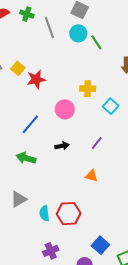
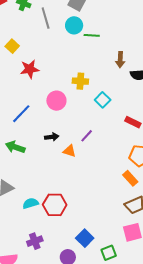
green line: (96, 42) -> (92, 35), turned -56
yellow square: (18, 68) -> (12, 46), moved
orange triangle: (91, 176) -> (69, 151), moved
cyan semicircle: (44, 213) -> (31, 203), turned 77

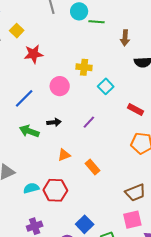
brown arrow: (120, 60) -> (125, 38), moved
green arrow: (15, 147) -> (29, 131), moved
orange triangle: (69, 151) -> (64, 155), moved, turned -40
orange rectangle: (130, 178) -> (93, 167), moved

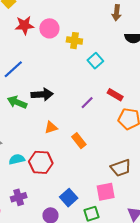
pink circle: (60, 86) -> (49, 28), moved
red rectangle: (136, 109) -> (115, 95), moved
black arrow: (54, 122) -> (42, 94), size x1.5
purple line: (89, 122) -> (87, 103), moved
pink square: (132, 220) -> (106, 192), moved

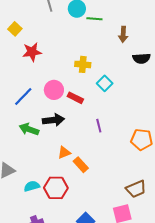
pink circle: (49, 28) -> (54, 90), moved
red rectangle: (115, 95) -> (75, 98), moved
purple line: (87, 103) -> (99, 126), turned -56
orange rectangle: (79, 141) -> (81, 165), moved

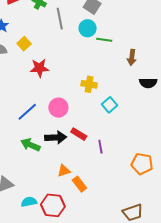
red rectangle: (75, 98) -> (79, 134), moved

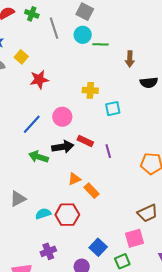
cyan square: (110, 105) -> (113, 109), turned 35

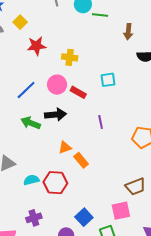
yellow cross: (90, 90) -> (70, 57), moved
red rectangle: (85, 141) -> (78, 92), moved

